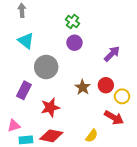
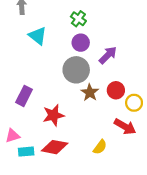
cyan triangle: (26, 41) -> (38, 36), moved
purple arrow: (112, 54) -> (108, 55), moved
gray circle: (46, 67) -> (76, 70), moved

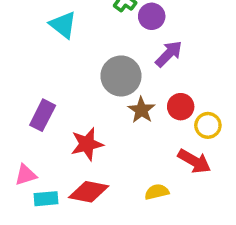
purple circle: (81, 43) -> (152, 16), moved
yellow semicircle: (100, 147) -> (157, 192), turned -140

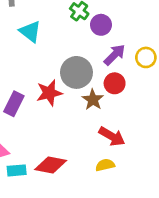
red circle: (181, 107) -> (115, 83), moved
yellow circle: (208, 125) -> (146, 57), moved
red star: (87, 144) -> (49, 93), moved
red arrow: (194, 161) -> (112, 136), moved

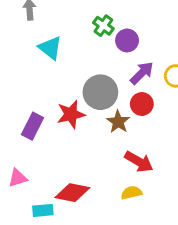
cyan rectangle: (17, 170) -> (43, 210), moved

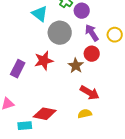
cyan triangle: (50, 48) -> (40, 14), moved
purple arrow: (142, 73) -> (92, 33), turned -78
gray circle: (100, 92) -> (60, 33), moved

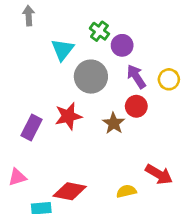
cyan triangle: (40, 14) -> (63, 50), turned 30
red arrow: (90, 93) -> (159, 174), moved

